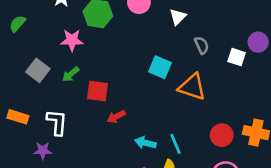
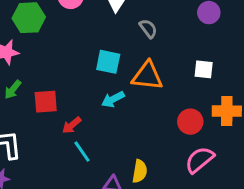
white square: (237, 57) -> (204, 69), moved
cyan arrow: (145, 143) -> (113, 99), moved, turned -30
cyan line: (175, 144) -> (82, 152), moved

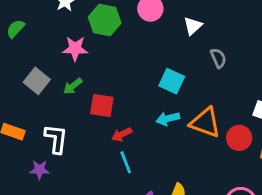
orange triangle: (147, 76) -> (205, 123), moved
red circle: (190, 122) -> (239, 138), moved

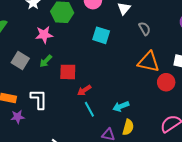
cyan square: (172, 81) -> (101, 35), moved
cyan arrow: (168, 119) -> (121, 106), moved
orange triangle: (205, 123) -> (149, 62), moved
purple star: (40, 170) -> (18, 117), moved

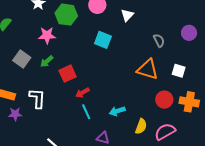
gray semicircle: (145, 29) -> (159, 41), moved
red square: (68, 72) -> (68, 74), turned -30
red circle: (166, 82) -> (164, 100), moved
yellow semicircle: (128, 127) -> (141, 126), moved

